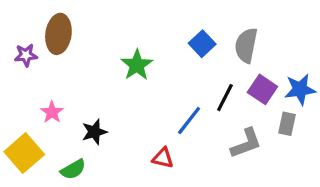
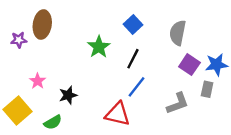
blue square: (202, 44) -> (133, 25), moved
black line: (225, 98) -> (133, 59), moved
red triangle: (163, 158) -> (118, 114), size x1.6

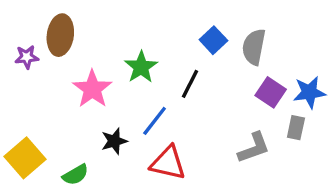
blue square: (133, 25) -> (213, 40), moved
pink star: (38, 81) -> (92, 89), moved, size x1.6
blue line: (136, 87) -> (155, 121), moved
black star: (68, 95) -> (114, 141), moved

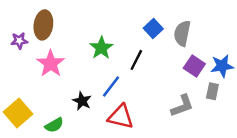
pink star: (92, 89) -> (51, 64), moved
black star: (114, 141) -> (82, 101), turned -30

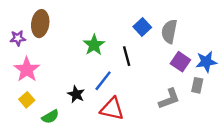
black line: (136, 60) -> (127, 56), turned -42
pink star: (51, 64) -> (27, 70), moved
yellow square: (18, 113) -> (27, 100), moved, size x0.6

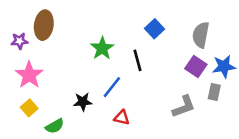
gray semicircle: (169, 31) -> (201, 35), moved
black star: (76, 94) -> (83, 102), turned -30
red triangle: (112, 109) -> (122, 118), size x0.6

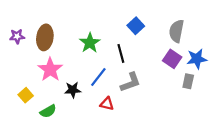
brown ellipse: (44, 25) -> (45, 37), moved
pink star: (29, 75) -> (50, 70), moved
gray L-shape: (184, 107) -> (130, 82), moved

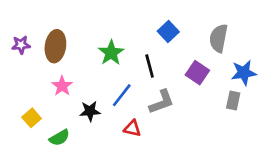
purple square: (172, 59) -> (197, 73), moved
pink star: (50, 70) -> (62, 86), size x0.7

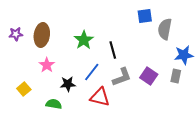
blue square: (168, 32) -> (145, 16), moved, turned 35
purple square: (197, 73) -> (149, 76), moved
red triangle: (132, 128) -> (100, 97), size x1.5
green semicircle: (59, 138) -> (54, 104), moved, turned -140

